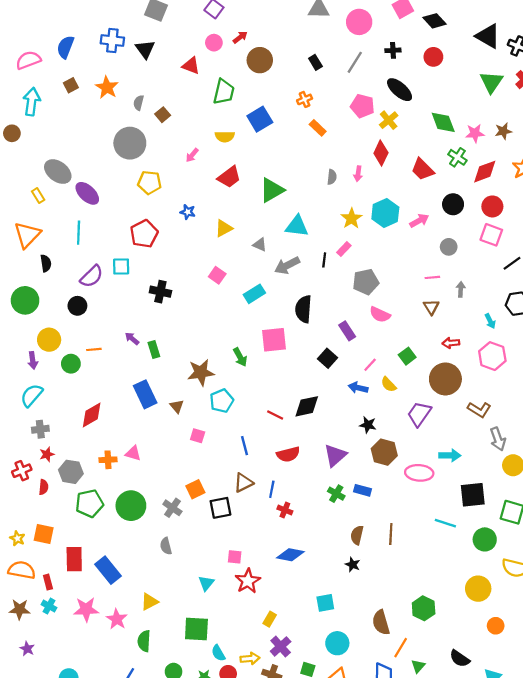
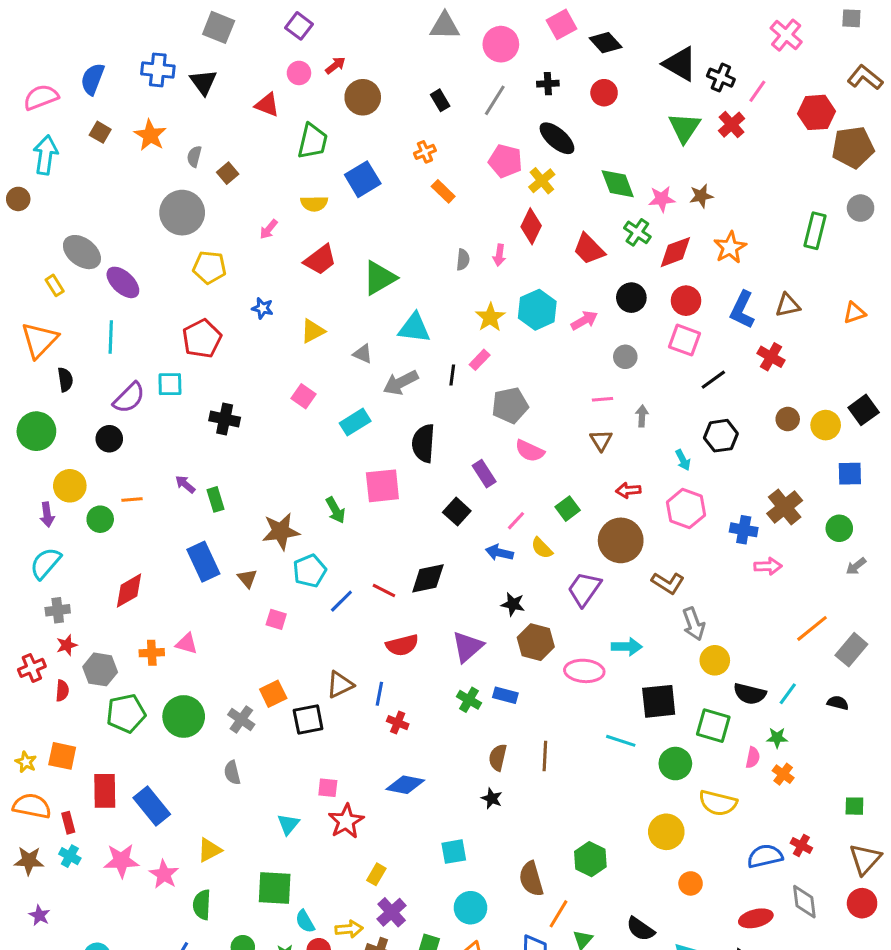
brown square: (71, 85) -> (100, 132), turned -32
blue line: (244, 446) -> (341, 601), moved, turned 60

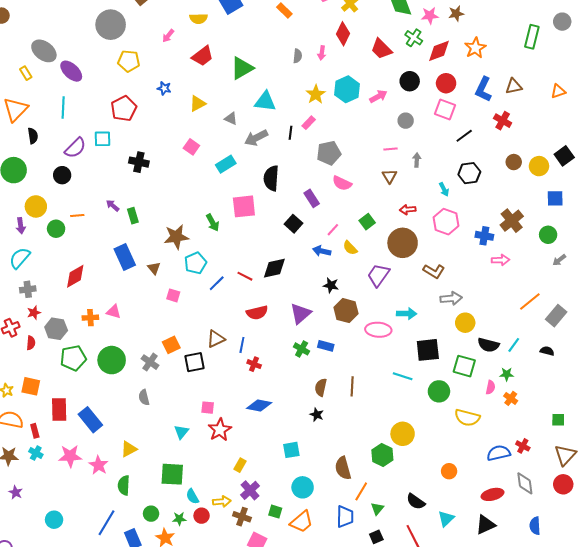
gray arrow: (694, 624) -> (451, 298), turned -75
yellow circle: (666, 832) -> (403, 434), moved

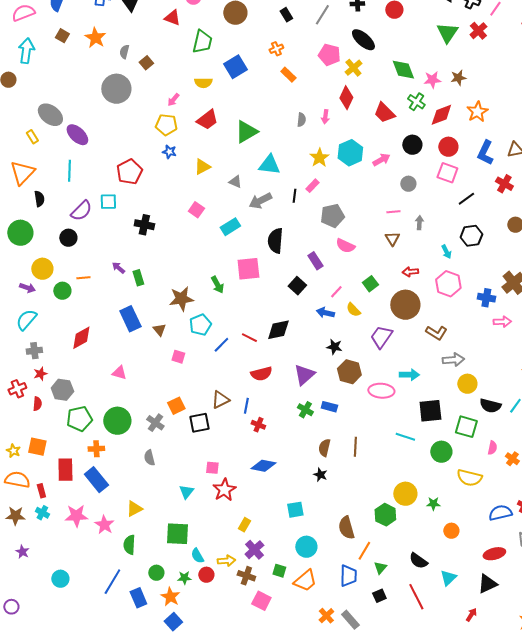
yellow pentagon: (129, 61) -> (166, 125), moved
purple arrow: (21, 226) -> (27, 288), turned -63
orange cross: (90, 318) -> (96, 449), moved
green star: (507, 374) -> (433, 504), moved

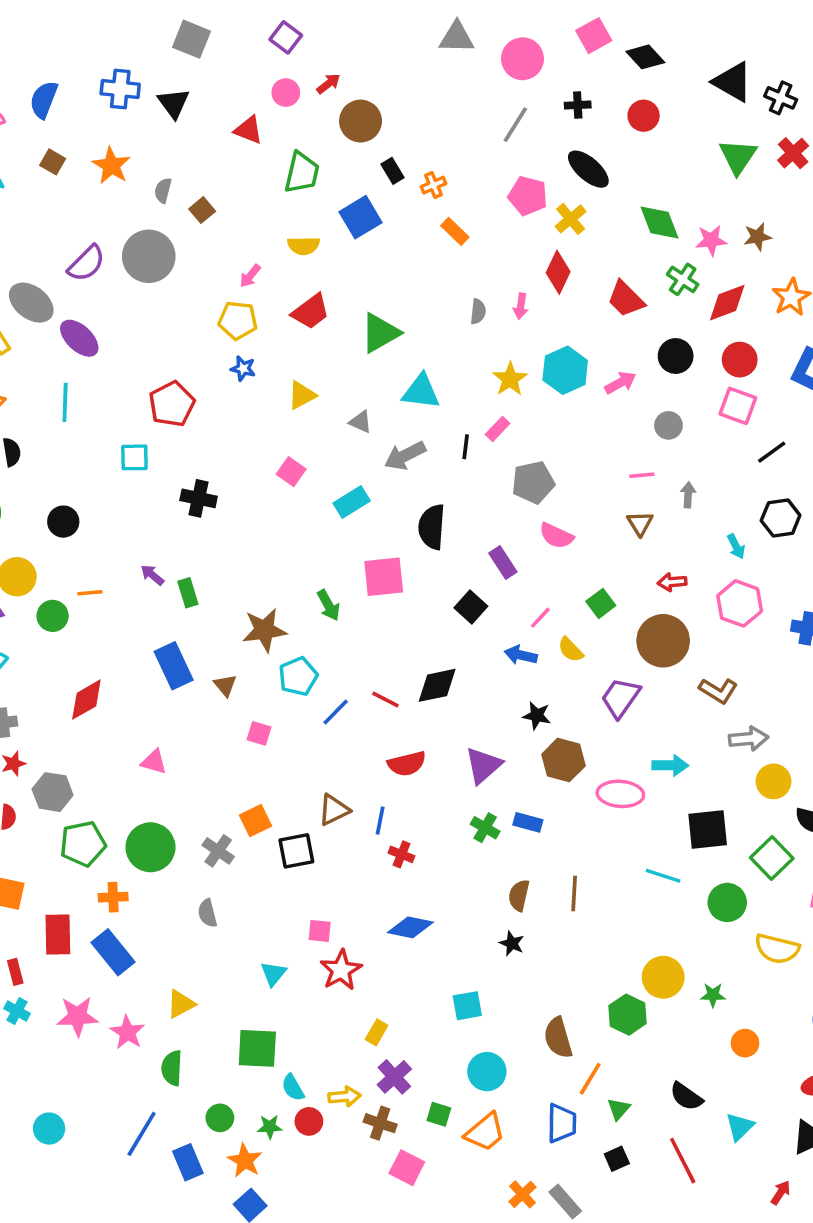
black rectangle: (286, 15) -> (393, 171), moved
purple semicircle: (81, 211) -> (86, 263), moved
green square: (466, 427) -> (772, 858), turned 30

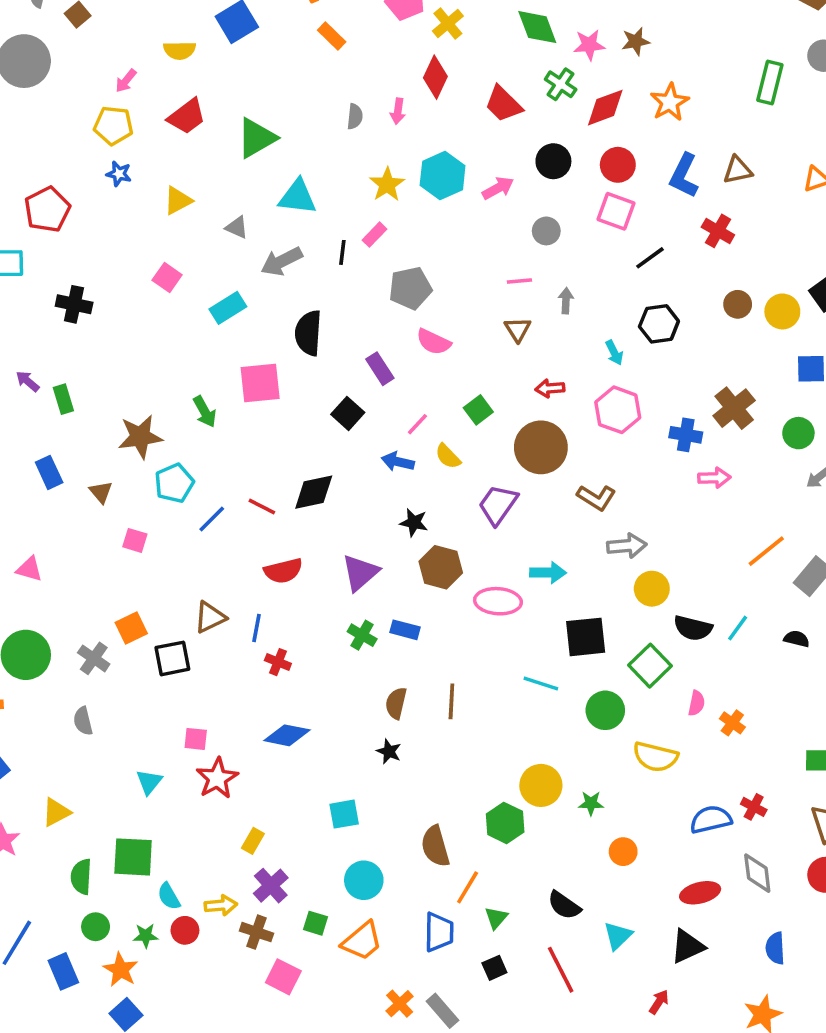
blue rectangle: (174, 666) -> (49, 472), size x0.7
green semicircle: (172, 1068) -> (81, 877), moved

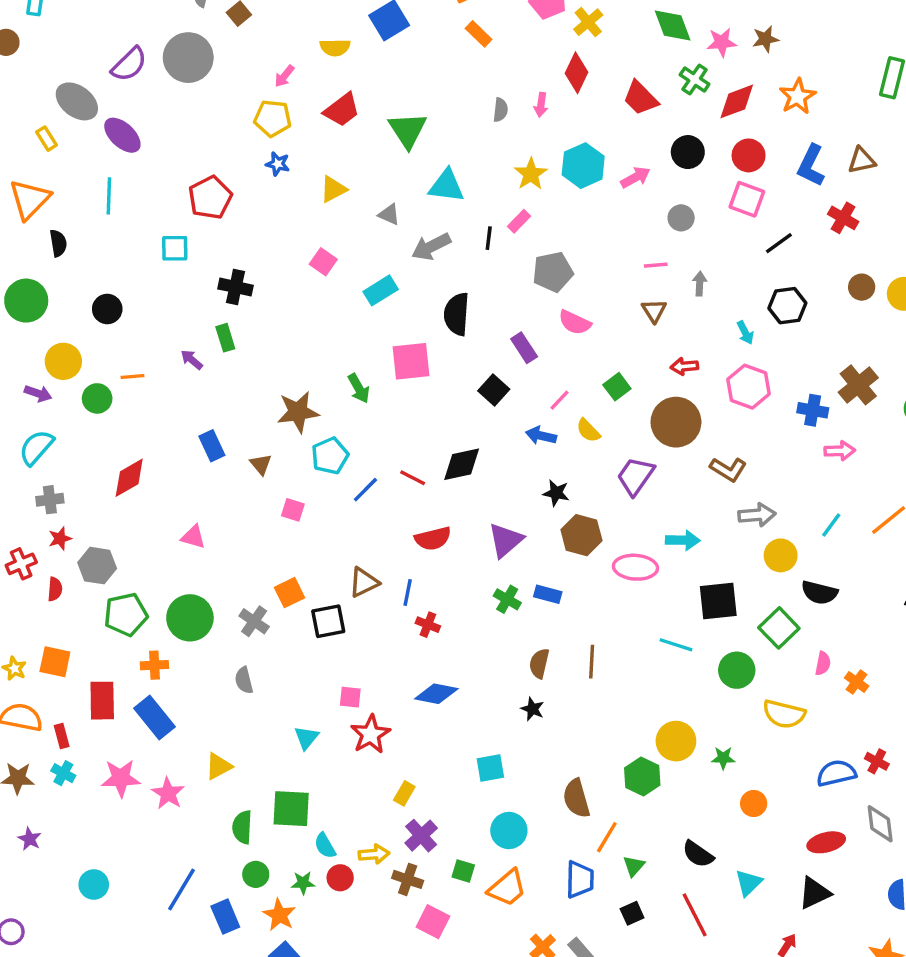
green triangle: (256, 138) -> (408, 130), turned -33
green rectangle: (63, 399) -> (225, 338), moved
cyan line: (738, 628) -> (831, 525), moved

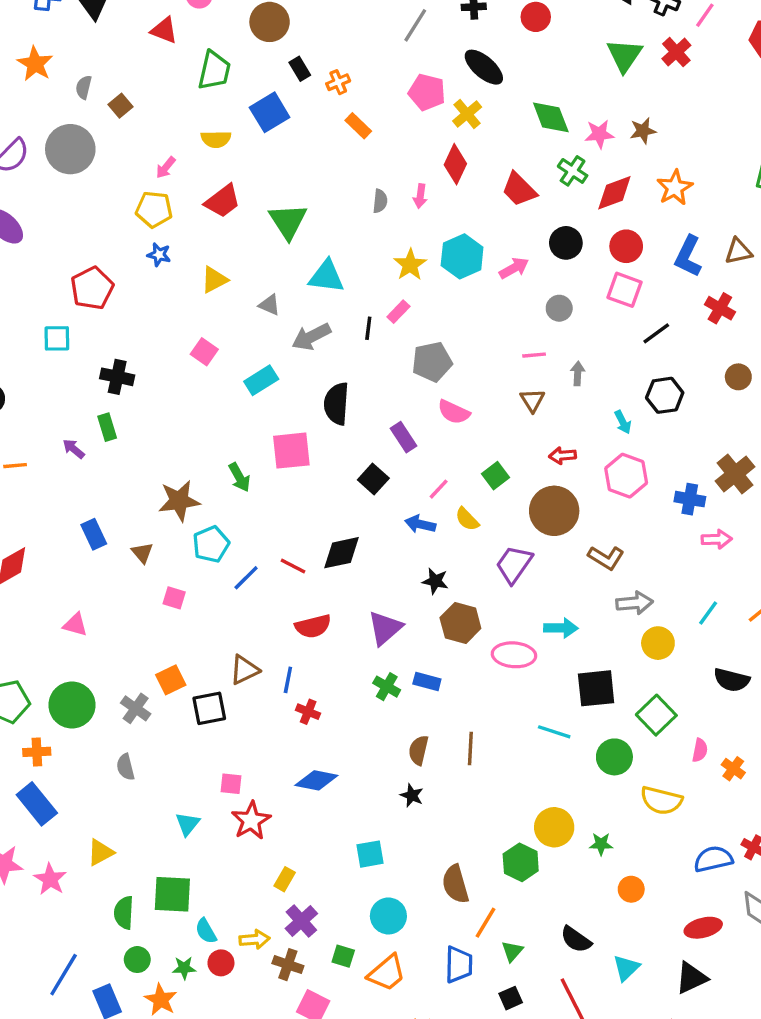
black semicircle: (819, 593) -> (732, 680), moved

